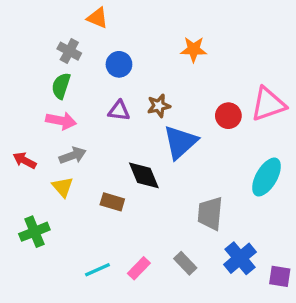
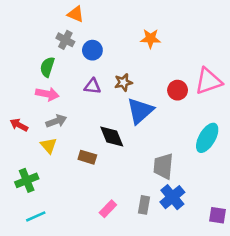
gray cross: (69, 51) -> (65, 40), moved
blue cross: (240, 258) -> (172, 197), moved
gray rectangle: (185, 263) -> (144, 205), turned 54
cyan line: (97, 270) -> (36, 216), moved

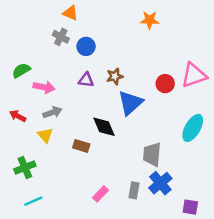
orange star: (150, 39) -> (150, 20), moved
green semicircle: (47, 67) -> (21, 70), moved, turned 42
purple square: (217, 215) -> (190, 207), moved

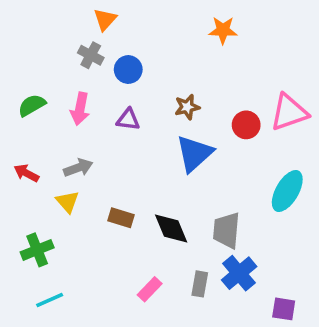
orange triangle: (70, 13) -> (105, 19), turned 49
brown star: (115, 76) -> (187, 107), moved
pink arrow: (44, 87) -> (80, 109), moved, turned 90
black diamond: (104, 127) -> (171, 229), moved

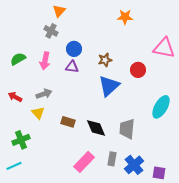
blue circle: (128, 70) -> (74, 49), moved
pink triangle: (289, 112) -> (164, 48), moved, turned 30
blue cross: (239, 273) -> (134, 165), moved
pink rectangle: (150, 289) -> (84, 162), size x1.5
cyan line: (50, 300) -> (14, 166), moved

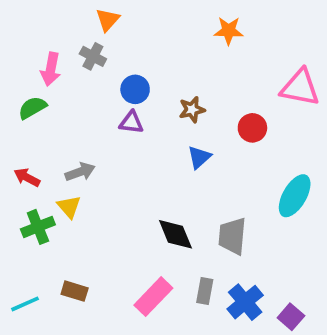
pink arrow: (45, 61) -> (51, 69), moved
blue triangle: (109, 86) -> (199, 157), size x0.6
brown rectangle: (68, 122) -> (75, 291), moved
green cross: (21, 140) -> (38, 227), moved
purple square: (159, 173) -> (291, 317), turned 32

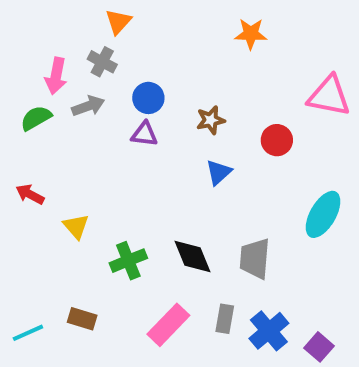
gray arrow: (80, 172) -> (88, 106), moved
green cross: (38, 227) -> (128, 261), moved

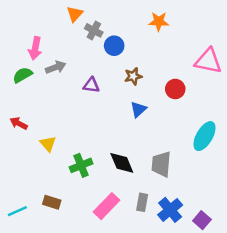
gray cross: (102, 62) -> (94, 30), moved
blue circle: (148, 98) -> (114, 46), moved

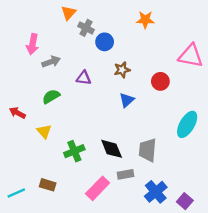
green semicircle: (22, 75) -> (51, 96), moved
gray rectangle: (142, 202) -> (126, 174), moved, turned 70

